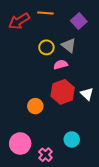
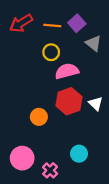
orange line: (45, 13) -> (52, 25), moved
purple square: (79, 21) -> (77, 23), moved
gray triangle: (69, 45) -> (93, 43), moved
pink semicircle: (61, 65) -> (67, 71), size x1.5

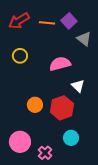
yellow circle: (51, 52) -> (20, 56), moved
red hexagon: (69, 101) -> (62, 108), moved
white triangle: (96, 103) -> (78, 86), moved

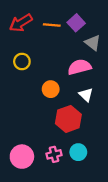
pink semicircle: (60, 64) -> (79, 67), moved
orange circle: (35, 105) -> (51, 89), moved
pink cross: (45, 153) -> (54, 154), moved, turned 32

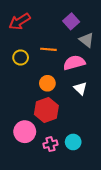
orange line: (52, 25) -> (48, 49), moved
red hexagon: (68, 119) -> (46, 110), moved
pink circle: (22, 157) -> (25, 132), moved

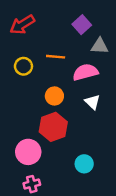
gray triangle: (87, 40) -> (100, 46), turned -35
pink cross: (50, 144) -> (32, 184), moved

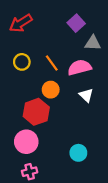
orange line: (56, 57) -> (52, 63), moved, turned 49
red hexagon: (53, 127) -> (36, 112), moved

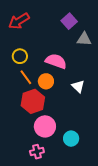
orange line: (52, 63) -> (26, 77), moved
pink semicircle: (79, 67) -> (56, 61), moved, turned 35
pink circle: (26, 142) -> (45, 126), moved
pink cross: (30, 172) -> (37, 152), moved

